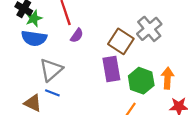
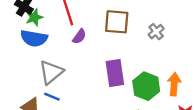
gray cross: (149, 29) -> (156, 32), size x0.6
brown square: (121, 41) -> (117, 22), moved, turned -30

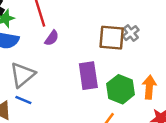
brown square: (117, 22) -> (112, 38), moved

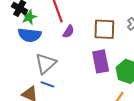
brown square: (112, 38) -> (104, 29), moved

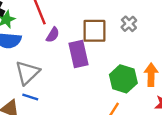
purple rectangle: (101, 61) -> (79, 54), moved

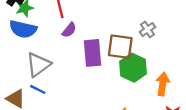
brown square: (94, 31) -> (120, 47), moved
green hexagon: (123, 79) -> (133, 68), moved

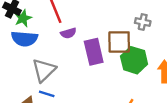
purple semicircle: (69, 30) -> (68, 33), turned 42
gray cross: (148, 30) -> (143, 22), turned -35

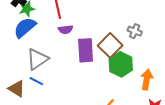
blue semicircle: (24, 39) -> (25, 28), turned 125
brown square: (119, 42) -> (110, 45), turned 35

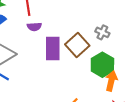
green hexagon: (121, 64) -> (102, 65), moved

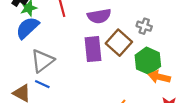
purple semicircle: (34, 27) -> (99, 16), moved, size x1.5
orange arrow: (111, 81) -> (159, 77), turned -84

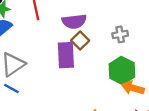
gray cross: (144, 26) -> (120, 34), turned -32
brown square: (119, 43) -> (80, 41), moved, size x0.7

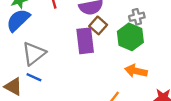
green hexagon: (122, 70) -> (130, 37), moved
orange arrow: (133, 88) -> (136, 71), moved

